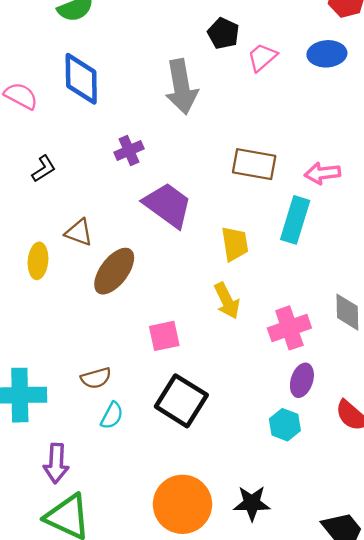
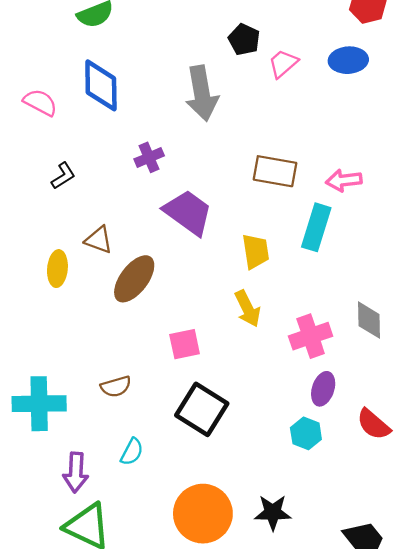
cyan semicircle: (112, 416) -> (132, 452), moved

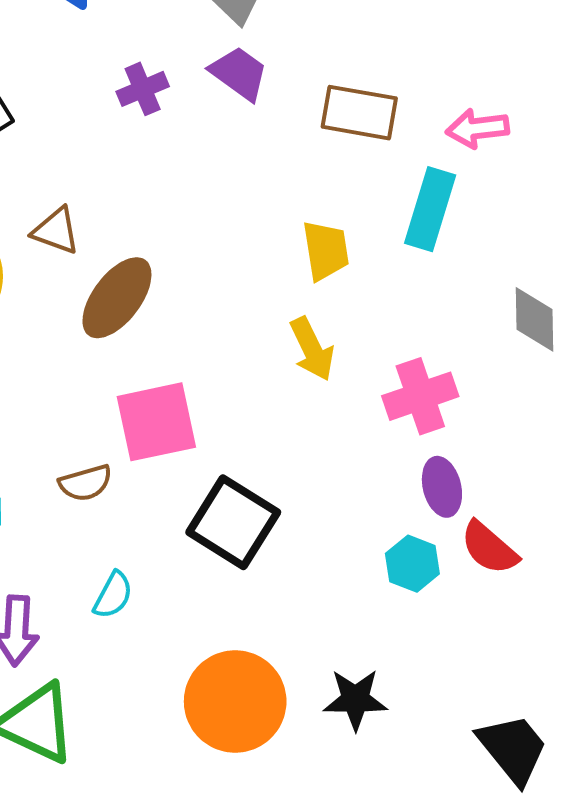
purple trapezoid: (188, 212) -> (239, 73), moved, size x0.7
gray diamond: (369, 320) -> (535, 319), moved
pink square: (185, 344) -> (156, 422), moved, size x1.5
purple ellipse: (323, 389) -> (442, 487), turned -32
red semicircle: (374, 424) -> (489, 548), moved

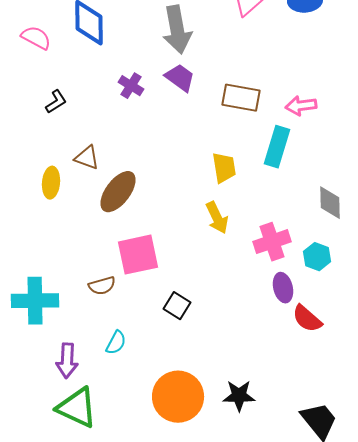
purple cross: (143, 89) -> (131, 86), turned -35
black square: (233, 522) -> (177, 306), size x0.6
cyan hexagon: (412, 564) -> (317, 257), moved

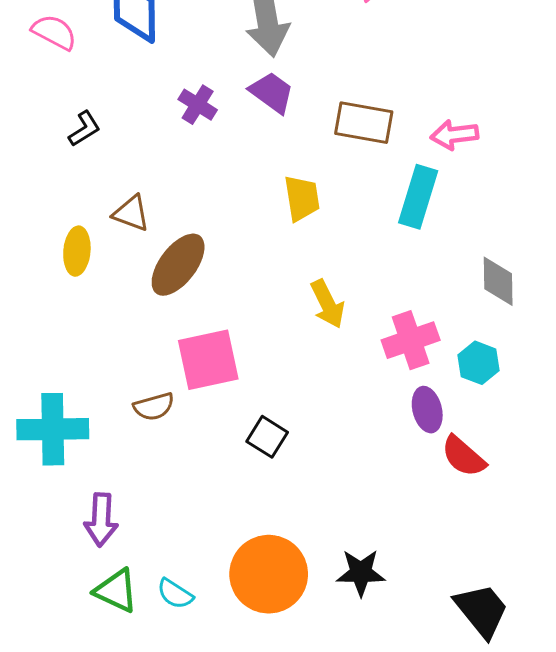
yellow trapezoid: (224, 168) -> (302, 198), moved
cyan semicircle: (116, 343) -> (175, 594), moved, turned 95
green triangle: (77, 408) -> (116, 591), size x0.7

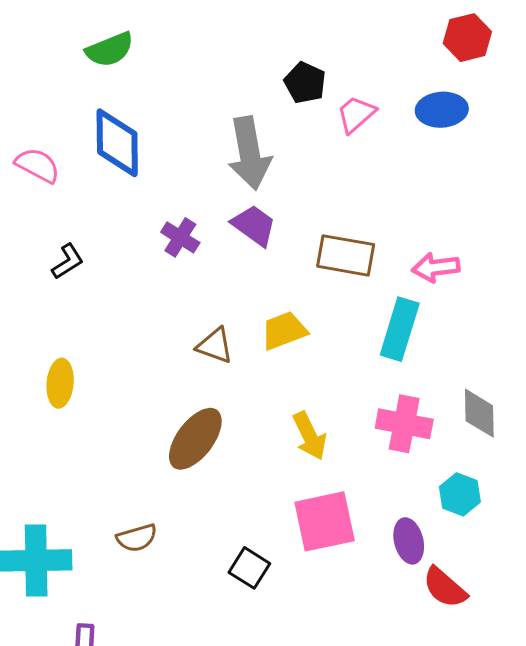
yellow trapezoid: (302, 198) -> (284, 331), turned -102
brown triangle: (131, 213) -> (215, 346), moved
brown ellipse: (178, 265) -> (195, 439), moved
pink cross: (411, 340) -> (404, 424), moved, turned 30
pink square: (208, 360) -> (325, 521), moved

